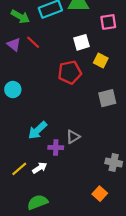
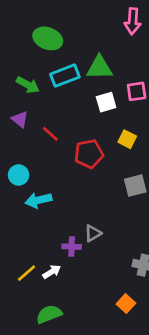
red line: (33, 42) -> (50, 134), moved
white square: (81, 42) -> (106, 102), moved
cyan arrow: (38, 130) -> (38, 200), moved, turned 30

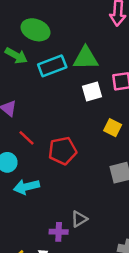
green arrow: (28, 85) -> (16, 56), moved
red line: (50, 134) -> (26, 138), moved
red pentagon: (89, 154) -> (63, 151), moved

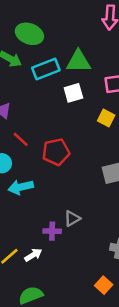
white square: (92, 92) -> (73, 93), moved
yellow square: (113, 128) -> (106, 118), moved

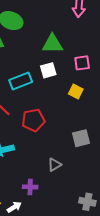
cyan rectangle: (46, 69) -> (21, 81), moved
gray triangle: (72, 219) -> (55, 165), moved

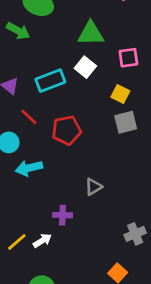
white square: (48, 70) -> (85, 67), turned -35
gray square: (81, 138) -> (126, 122), moved
gray cross: (87, 202) -> (135, 234), turned -35

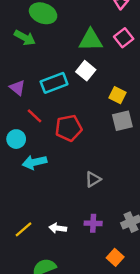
pink square: (128, 58) -> (124, 38), moved, turned -30
purple cross: (63, 215) -> (93, 223), moved
white arrow: (42, 241) -> (58, 228), moved, turned -140

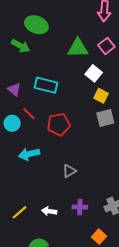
white square: (86, 71) -> (94, 73), moved
cyan rectangle: (54, 83) -> (46, 85), turned 35
cyan circle: (16, 139) -> (12, 123), moved
gray triangle: (93, 179) -> (69, 171), moved

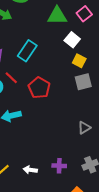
cyan rectangle: (46, 85) -> (27, 51), turned -70
red pentagon: (59, 124) -> (39, 88), turned -30
gray triangle: (69, 171) -> (84, 128), moved

